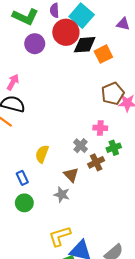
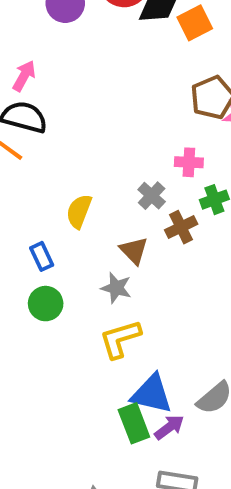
yellow L-shape: (60, 236) -> (120, 339), moved

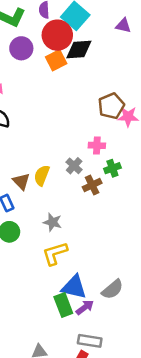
orange square: (195, 23) -> (56, 60), moved
yellow semicircle: (79, 211) -> (42, 175), moved
brown triangle: (134, 251) -> (21, 181), moved

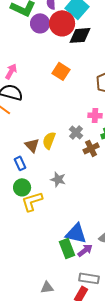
purple circle: (21, 48) -> (40, 23), moved
orange square: (56, 60) -> (61, 71), moved, turned -30
yellow L-shape: (55, 253) -> (32, 201), moved

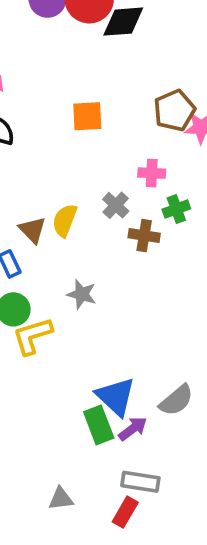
orange square: (61, 71) -> (87, 116), moved, turned -36
brown cross: (91, 148) -> (144, 236), turned 35
blue triangle: (76, 233) -> (116, 397), turned 30

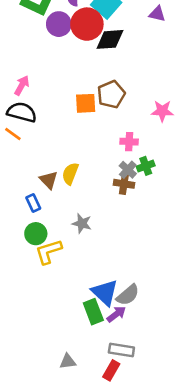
brown pentagon: (174, 111) -> (111, 94), moved
gray cross: (116, 205) -> (128, 170), moved
gray semicircle: (176, 400) -> (128, 295), moved

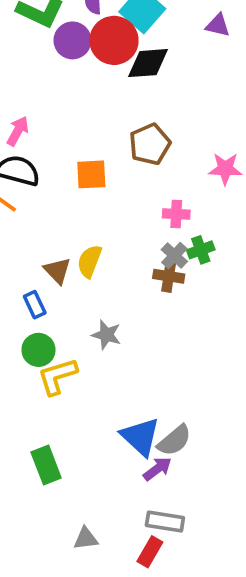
orange square: (86, 103) -> (91, 174), moved
green rectangle: (93, 312) -> (46, 465), moved

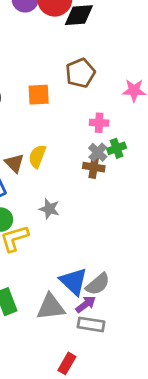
gray rectangle: (165, 522) -> (91, 324), moved
gray triangle: (86, 539) -> (51, 307), moved, size x1.6
red rectangle: (150, 552) -> (67, 363), moved

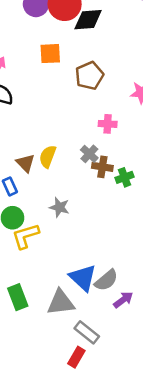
orange square: (39, 95) -> (50, 54), moved
green cross: (117, 148) -> (125, 177), moved
gray cross: (98, 152) -> (89, 154), moved
purple arrow: (86, 304) -> (123, 300), moved
gray rectangle: (91, 324) -> (87, 332), moved, turned 30

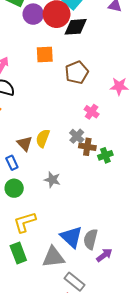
pink cross: (108, 124) -> (92, 112), turned 32
yellow L-shape: (26, 236) -> (25, 222), moved
gray semicircle: (106, 280) -> (91, 239), turned 144

